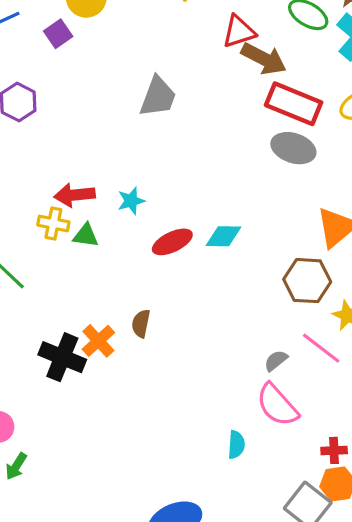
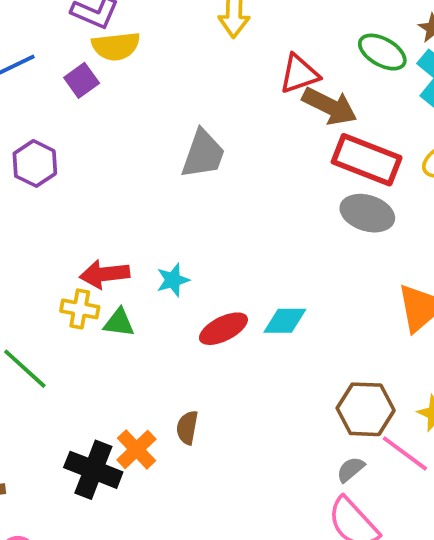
brown hexagon: (307, 281) -> (366, 409), moved

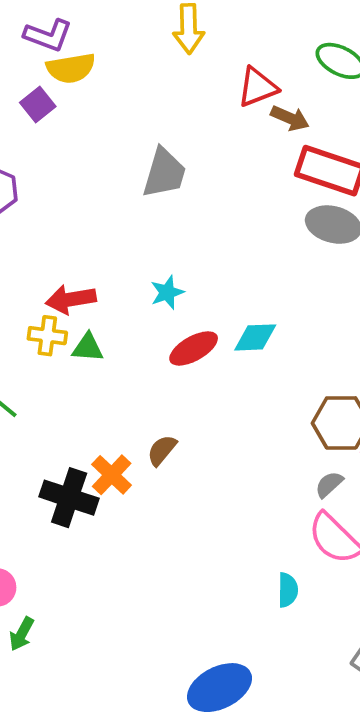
brown arrow: (330, 106) -> (290, 118), size x0.7
cyan star: (173, 280) -> (167, 292), moved
brown semicircle: (187, 428) -> (162, 450), turned 32

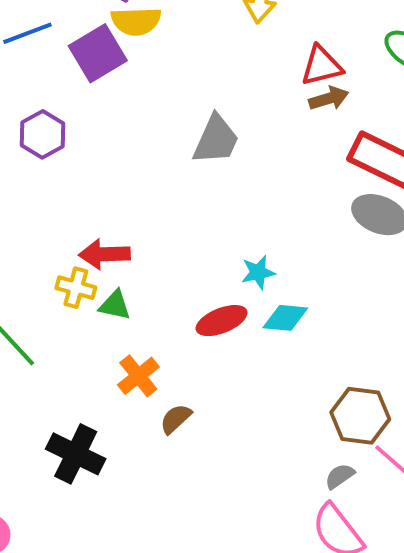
purple square: (38, 105) -> (98, 53), size x1.6
brown arrow: (290, 118) -> (329, 98), moved, turned -48
cyan star: (167, 292) -> (258, 272), moved
orange cross: (112, 475) -> (138, 376), moved

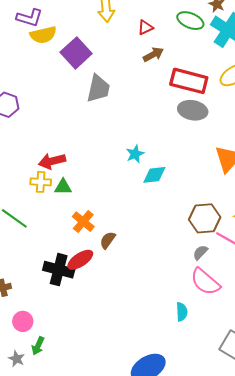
purple square: (98, 53) -> (76, 53), moved
red triangle: (322, 66) -> (145, 28), moved, size x0.7
red ellipse: (222, 321) -> (80, 260), moved

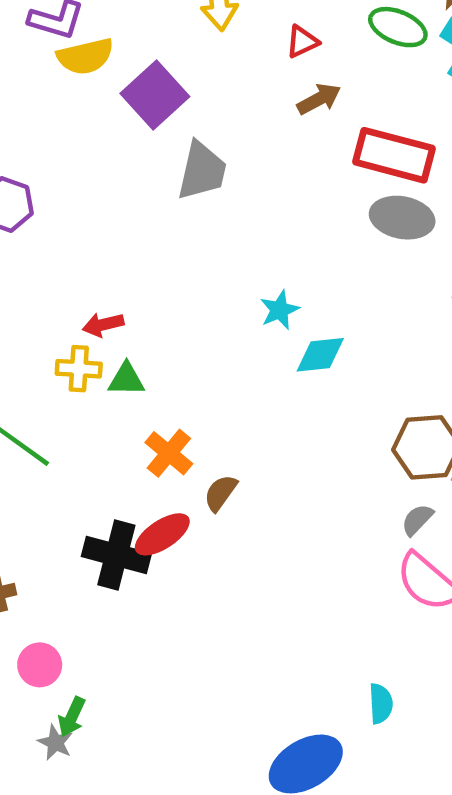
red arrow: (52, 161) -> (103, 325), size x0.7
cyan semicircle: (182, 312) -> (381, 704), moved
gray star: (17, 359) -> (55, 743), moved

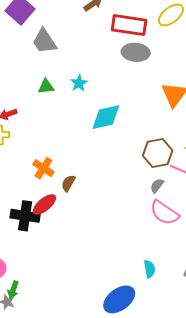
gray trapezoid: (202, 171) -> (45, 41), turned 140
cyan star: (280, 310) -> (79, 83), moved
cyan diamond: (320, 355) -> (106, 117), size x1.4
green triangle: (126, 379) -> (46, 87), moved

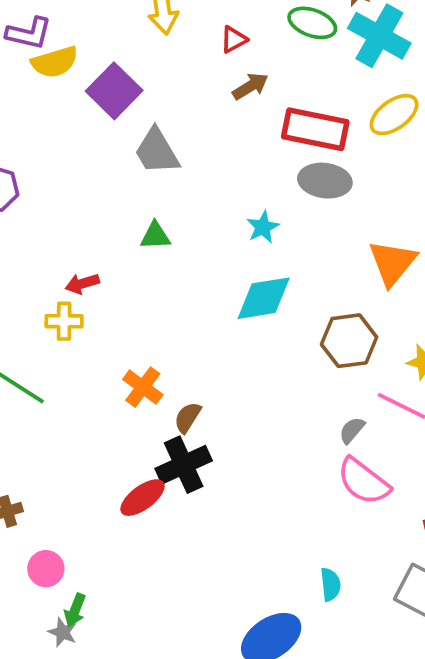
cyan star: (79, 83) -> (263, 227), moved
brown hexagon: (158, 153) -> (349, 341), moved
red ellipse: (44, 204) -> (143, 498), moved
black cross: (25, 216) -> (184, 465), moved, turned -36

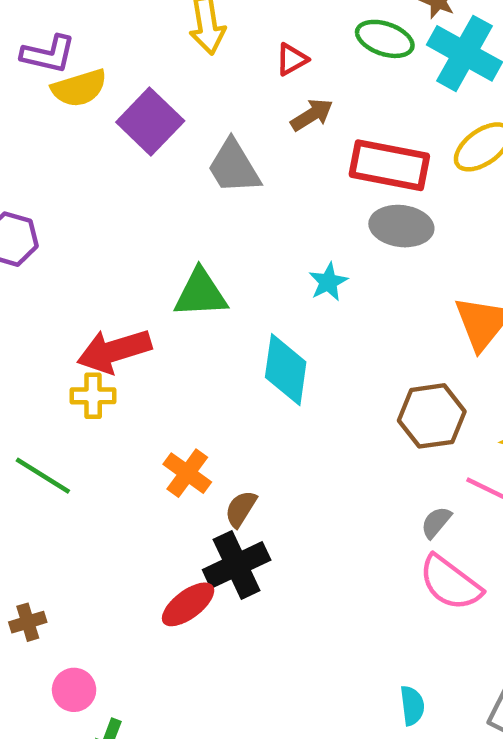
gray trapezoid: (157, 151) -> (234, 167), moved
green triangle: (155, 236) -> (201, 293), size x1.5
red arrow: (82, 284) -> (114, 351), size x1.8
cyan diamond: (264, 298) -> (286, 370), moved, turned -72

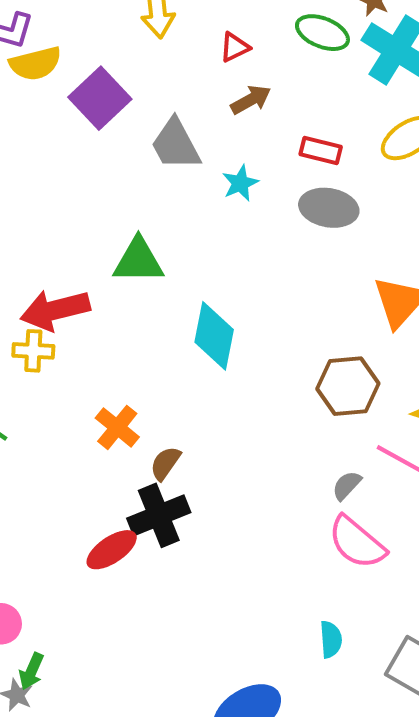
red rectangle: (389, 165) -> (321, 150), size x0.6
cyan star: (328, 282) -> (240, 183), moved
cyan semicircle: (412, 706) -> (331, 639), moved

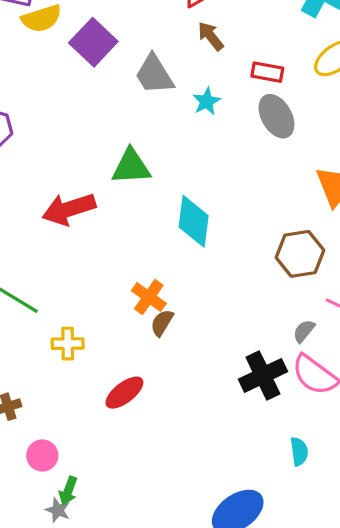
brown arrow: (251, 100) -> (211, 36), turned -96
gray ellipse: (329, 208) -> (277, 116), turned 54
yellow cross: (33, 351) -> (68, 344), moved
orange cross: (117, 427) -> (149, 297), moved
black cross: (159, 515) -> (263, 375), moved

